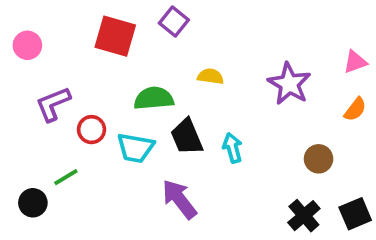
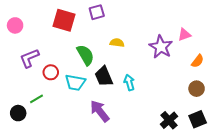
purple square: (174, 22) -> (97, 12), turned 35
pink triangle: (355, 62) -> (184, 35), moved
green semicircle: (154, 98) -> (85, 55), turned 65
brown circle: (319, 159) -> (197, 89), moved

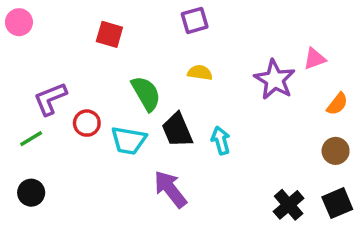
purple square: (97, 12) -> (195, 20), moved
red square: (64, 20) -> (109, 34), size x0.7
pink circle: (15, 25) -> (19, 22), moved
green line: (36, 99) -> (31, 139), moved

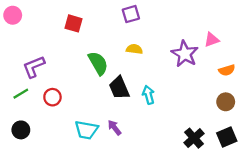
orange semicircle: (337, 104) -> (227, 70), turned 35
red circle: (87, 123) -> (52, 97), moved
cyan trapezoid: (129, 140) -> (86, 130), moved
purple arrow: (170, 189) -> (114, 128), size x0.6

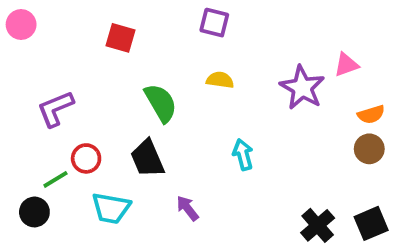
purple square: (131, 14) -> (214, 23), turned 30
black trapezoid: (119, 88) -> (147, 158), moved
green line: (21, 94) -> (55, 179), moved
brown circle: (226, 102) -> (369, 149), moved
cyan trapezoid: (86, 130) -> (111, 208), moved

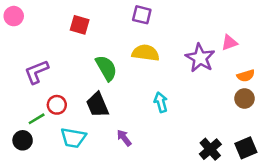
yellow semicircle: (220, 80) -> (146, 53), size x1.5

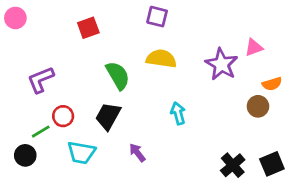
red square: (80, 25) -> (88, 28), turned -36
brown circle: (244, 98) -> (258, 106), moved
black trapezoid: (97, 105) -> (108, 116), turned 52

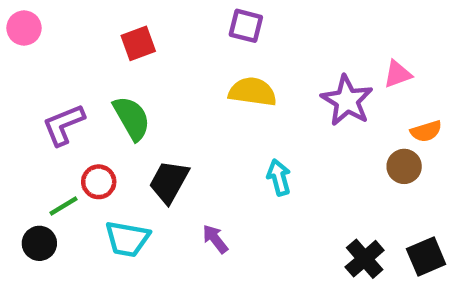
green semicircle: (118, 75) -> (132, 118), moved

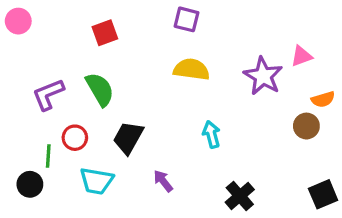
green line: (64, 206) -> (48, 156), turned -55
black cross: (365, 259) -> (240, 196), moved

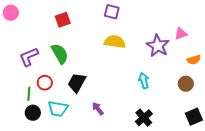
brown circle: (306, 126) -> (186, 84), moved
cyan arrow: (211, 134) -> (144, 81), moved
black circle: (30, 184) -> (33, 113), moved

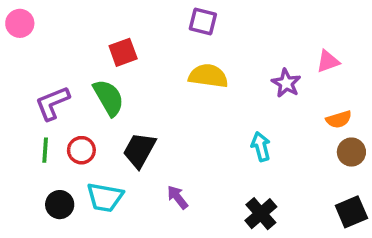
red square: (63, 20) -> (123, 52), moved
purple star: (158, 46) -> (286, 83), size x0.7
orange semicircle: (194, 60) -> (339, 119), moved
brown circle: (186, 84) -> (351, 152), moved
green line: (29, 94) -> (45, 150), moved

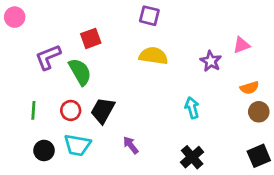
purple L-shape: (52, 103) -> (48, 57), moved
red circle: (81, 150) -> (71, 110), moved

